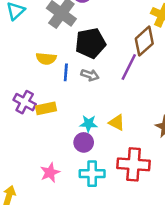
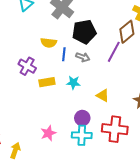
purple cross: (25, 102) -> (27, 66), moved
cyan star: (89, 124) -> (73, 83), moved
purple circle: (84, 142) -> (82, 118), moved

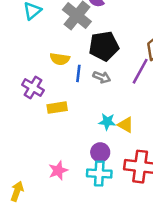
cyan star: (73, 83) -> (107, 122), moved

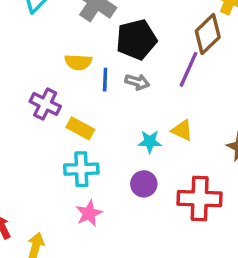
yellow rectangle: (57, 108) -> (80, 128), turned 42
yellow triangle: (126, 125) -> (182, 130), moved
cyan cross: (99, 174) -> (81, 169), moved

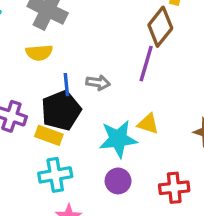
black pentagon: (136, 39) -> (61, 110), moved
yellow semicircle: (78, 62) -> (39, 53), moved
cyan star: (150, 142) -> (118, 139), size x1.6
red cross: (200, 199) -> (174, 188), size x0.7

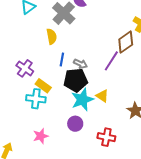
yellow semicircle: (39, 53) -> (52, 36), turned -112
black pentagon: (61, 110) -> (76, 80), moved
cyan star: (118, 139) -> (82, 100), turned -30
cyan cross: (55, 175) -> (36, 99), moved

